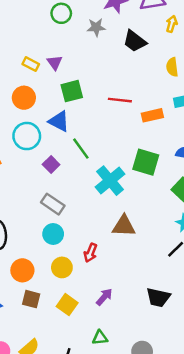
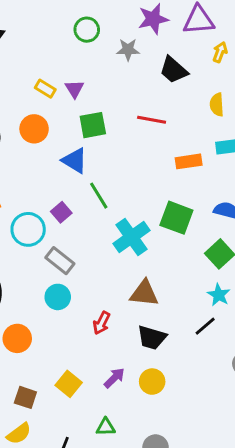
red line: (120, 100) -> (152, 120), moved
cyan circle: (27, 136) -> (28, 229), moved
yellow circle: (62, 267) -> (152, 382), moved
black trapezoid: (158, 297) -> (152, 338), moved
brown square: (31, 299) -> (25, 397), moved

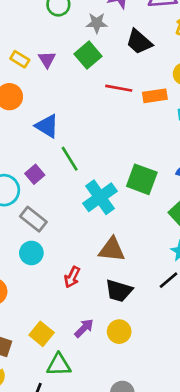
green square: (93, 125) -> (88, 55), moved, turned -30
orange rectangle: (189, 161) -> (155, 96), moved
green triangle: (106, 427) -> (59, 365), moved, size x1.4

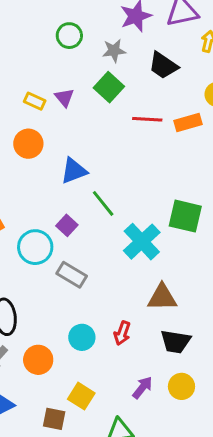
blue triangle: (47, 126) -> (74, 171), turned -45
cyan circle: (31, 253) -> (82, 337), moved
yellow square: (42, 334) -> (81, 396), moved

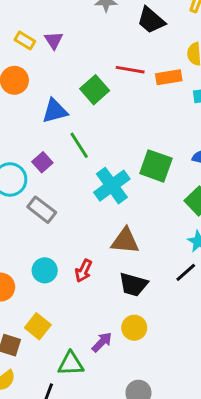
green square: (109, 87) -> (95, 90), moved
purple arrow: (142, 388) -> (102, 342), moved

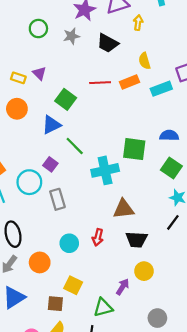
green square: (95, 90) -> (66, 99), moved
cyan cross: (112, 186) -> (105, 170), turned 36
gray rectangle: (42, 210) -> (57, 199), turned 48

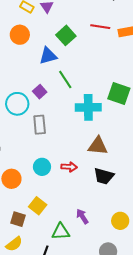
red arrow: (98, 237) -> (69, 167), turned -112
yellow circle: (144, 271) -> (120, 221), moved
purple arrow: (123, 287) -> (82, 216), turned -77

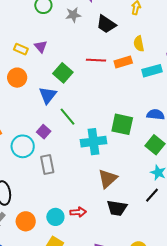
blue triangle: (48, 56) -> (48, 95), turned -30
brown triangle: (98, 146) -> (108, 179), turned -40
cyan circle: (42, 167) -> (55, 217), moved
red arrow: (69, 167) -> (78, 212), moved

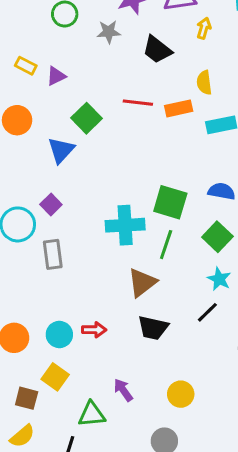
purple triangle: (41, 47) -> (56, 76), turned 40
yellow rectangle: (21, 49) -> (26, 66), moved
green line: (67, 117) -> (166, 245), moved, turned 54

